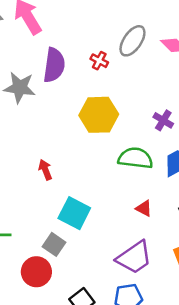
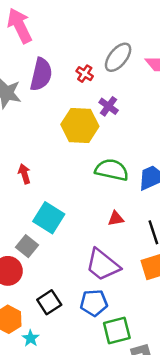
purple cross: (163, 120) -> (109, 106), moved
red triangle: (144, 208) -> (116, 219), turned -42
purple trapezoid: (134, 257) -> (103, 265), turned 69

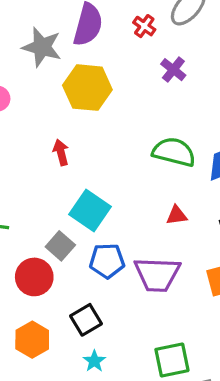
yellow hexagon: (80, 125) -> (87, 88), moved
purple trapezoid: (103, 265) -> (157, 274), turned -39
blue pentagon: (94, 303) -> (107, 261), moved
cyan star: (31, 338) -> (94, 361), moved

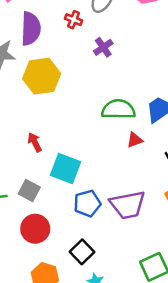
purple cross: (173, 70) -> (103, 47), turned 30
red arrow: (61, 152) -> (35, 142), moved
red triangle: (177, 215) -> (135, 140), moved
gray square: (60, 246) -> (29, 191), moved

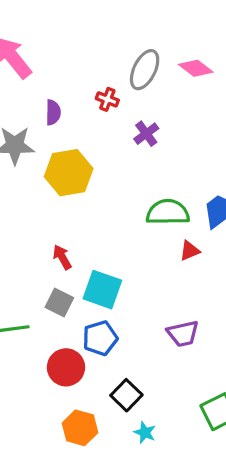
purple semicircle: (31, 29) -> (53, 112), size x0.6
gray square: (29, 191) -> (59, 303), moved
blue pentagon: (87, 204) -> (100, 338), moved
purple trapezoid: (128, 205) -> (183, 334), size x0.7

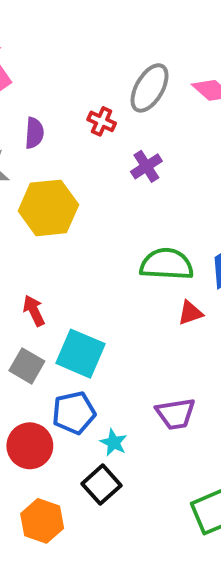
cyan star: (145, 432) -> (114, 443), moved

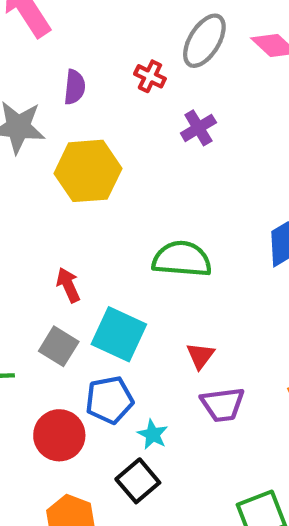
green semicircle: (167, 264) -> (182, 259), moved
red triangle: (190, 313) -> (200, 356), moved, turned -36

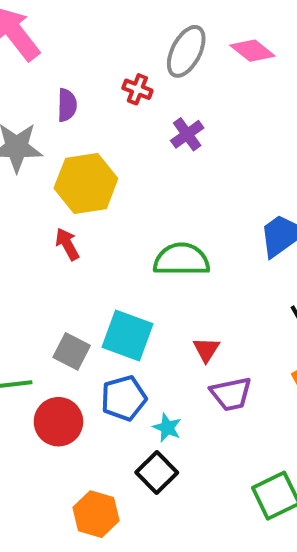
red arrow: (68, 285) -> (67, 244), moved
red circle: (59, 435) -> (58, 422), moved

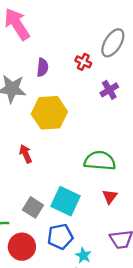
red arrow: (67, 244) -> (26, 154), moved
red triangle: (206, 350) -> (110, 197), moved

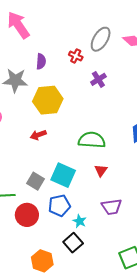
red arrow: (26, 154) -> (38, 135), moved, turned -84

